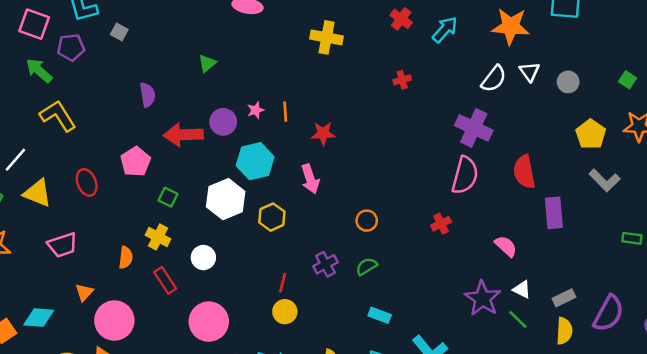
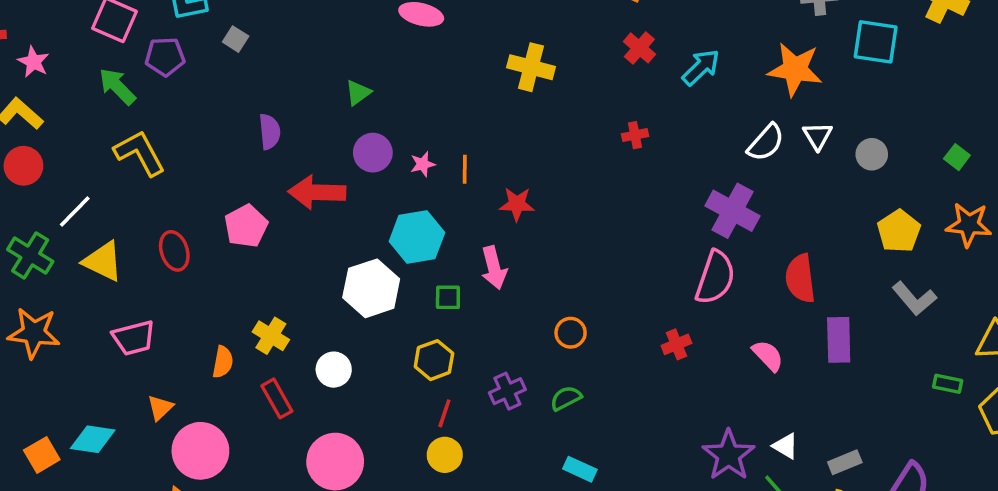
purple circle: (223, 122) -> (373, 153), moved
green square: (168, 197) -> (448, 297), moved, turned -30
yellow hexagon: (272, 217) -> (434, 360), moved
pink semicircle: (506, 246) -> (768, 356), moved

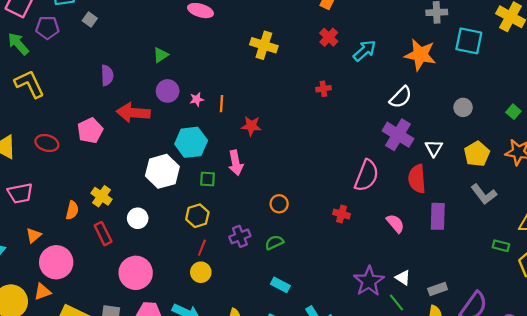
white triangle: (818, 136) -> (434, 148), moved
purple cross: (733, 211) -> (398, 135), moved
red ellipse: (174, 251) -> (47, 143), turned -60
red cross: (676, 344) -> (341, 214), turned 35

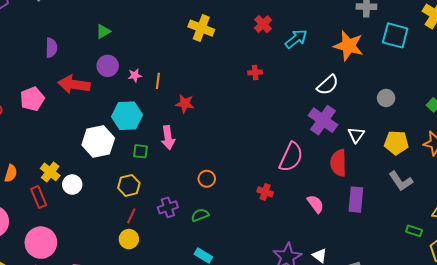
yellow pentagon: (477, 154) -> (396, 143), turned 30
yellow cross: (101, 196) -> (50, 172), moved
pink circle: (136, 273) -> (41, 243), moved

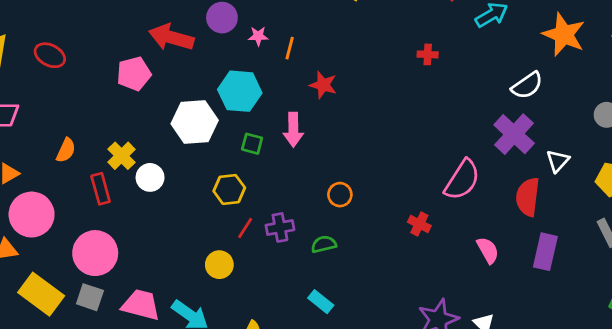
pink pentagon: (32, 99) -> (134, 74), moved
red line: (131, 216) -> (245, 228), moved

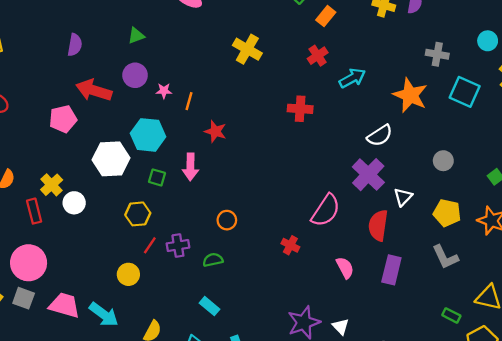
red cross: (428, 54) -> (300, 109), size x1.5

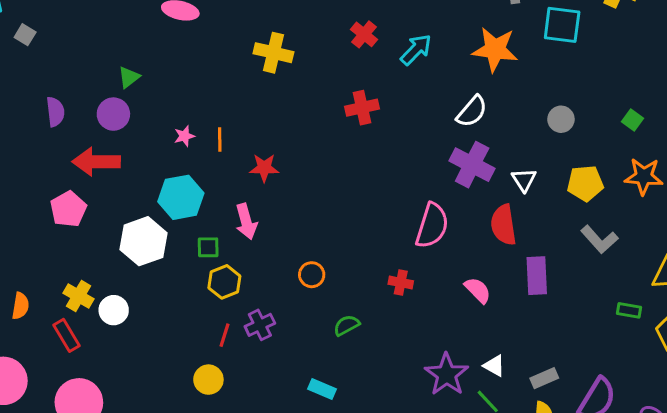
purple circle: (135, 75) -> (113, 114), moved
yellow hexagon: (138, 214) -> (224, 282), moved
green semicircle: (213, 260) -> (347, 325), moved

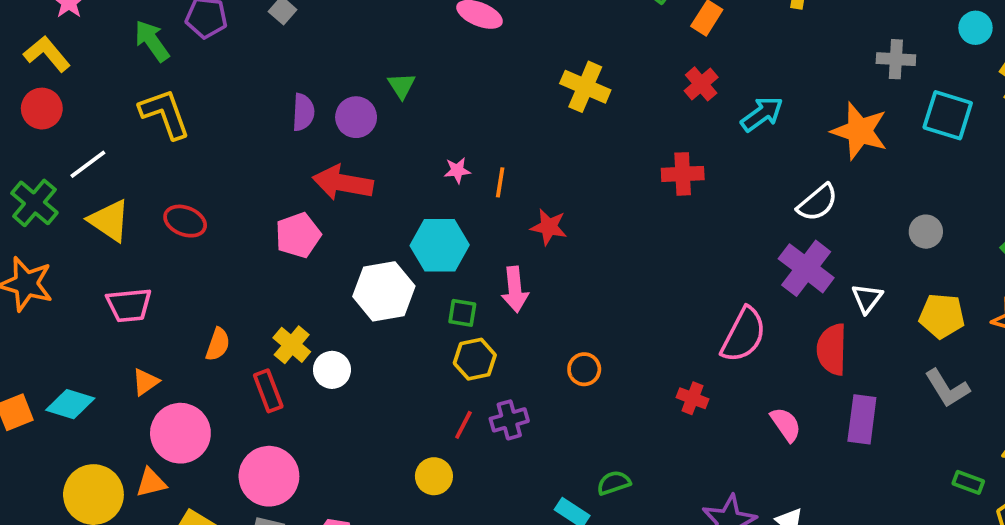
green triangle: (129, 77) -> (401, 86), turned -35
purple circle: (113, 114) -> (356, 117), moved
green semicircle: (347, 325) -> (614, 483), moved

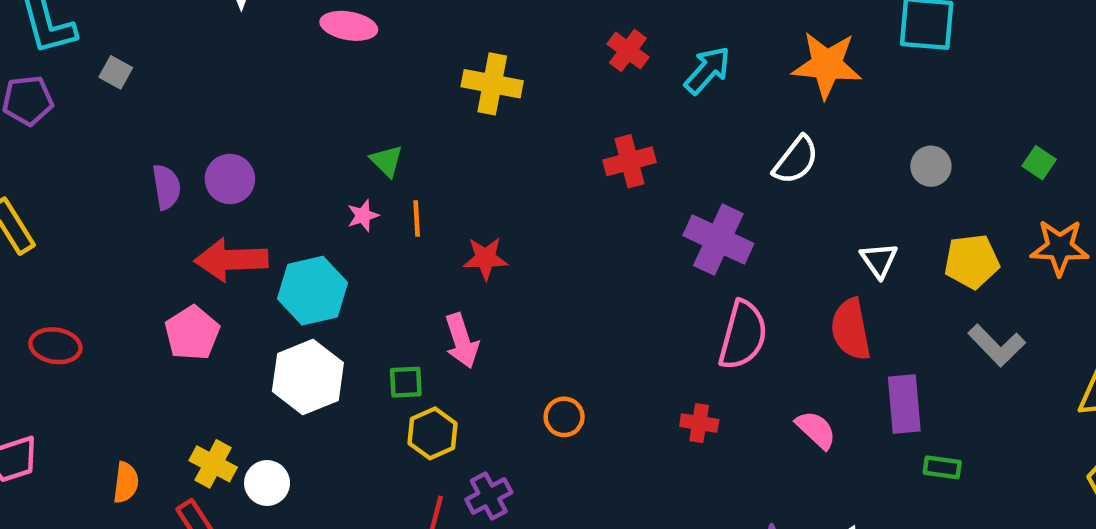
green triangle: (401, 86) -> (387, 161), moved
cyan hexagon: (440, 245) -> (313, 291), moved
purple cross: (806, 268) -> (718, 240), moved
green rectangle: (968, 482) -> (942, 467), moved

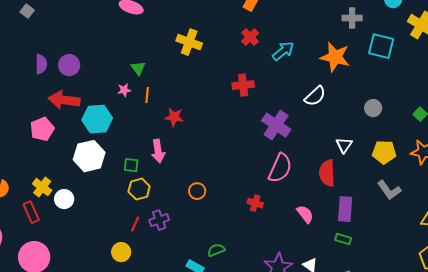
green rectangle: (942, 467) -> (343, 239), moved

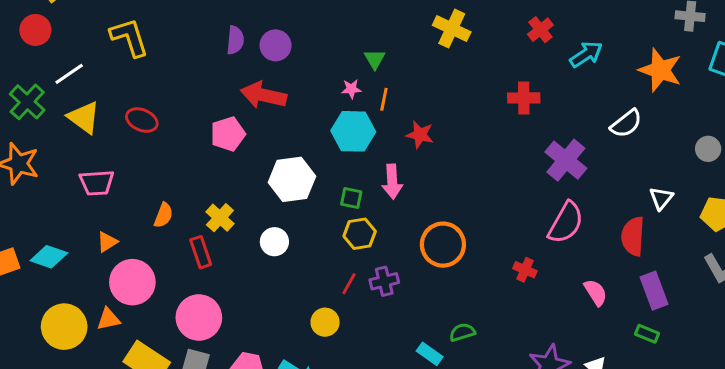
cyan hexagon: (97, 119) -> (353, 131), moved
orange circle: (197, 191) -> (443, 245), size x1.8
white circle: (64, 199) -> (274, 242), moved
purple rectangle: (345, 209) -> (654, 291), turned -30

